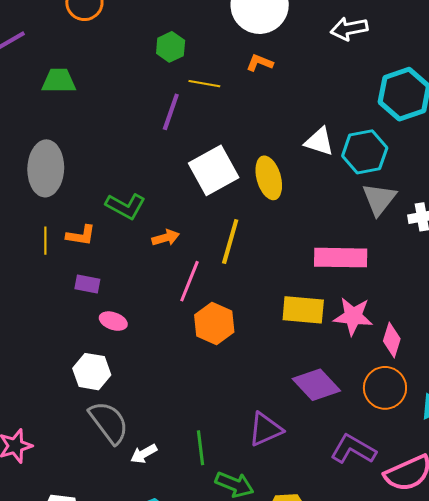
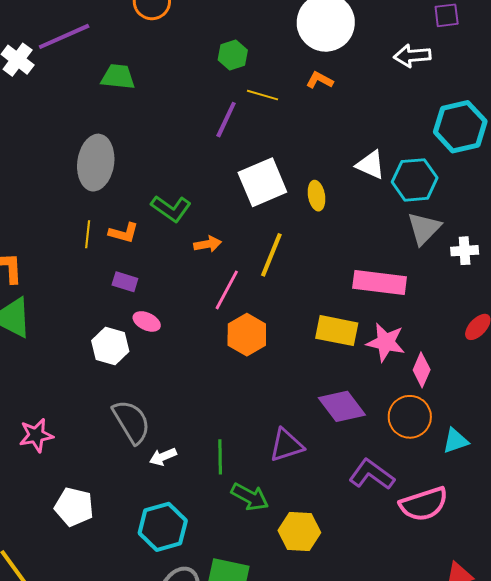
yellow ellipse: (269, 178) -> (317, 196), size x0.7
white hexagon: (92, 372) -> (110, 346), moved

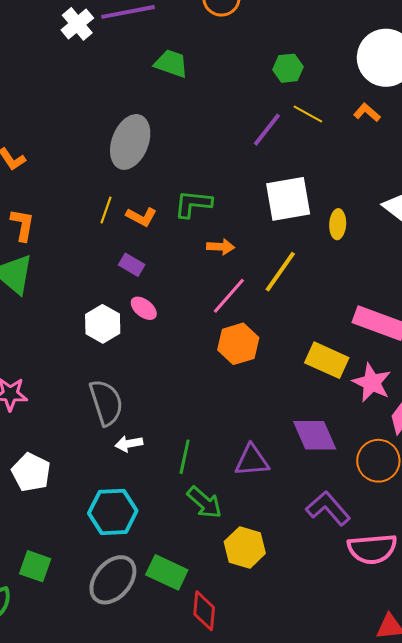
green L-shape: (171, 209) -> (193, 204), turned 138

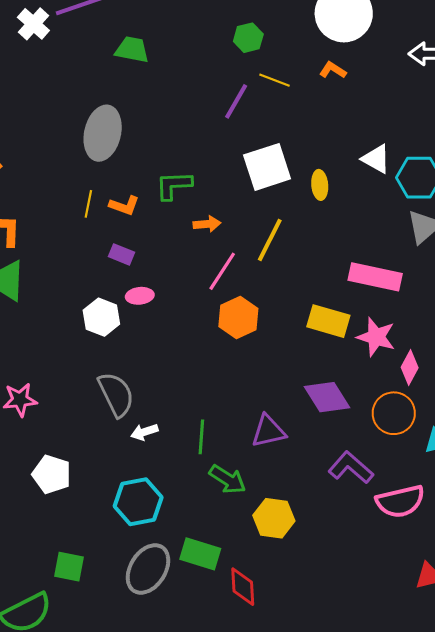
pink ellipse: (144, 308) -> (140, 296), turned -36

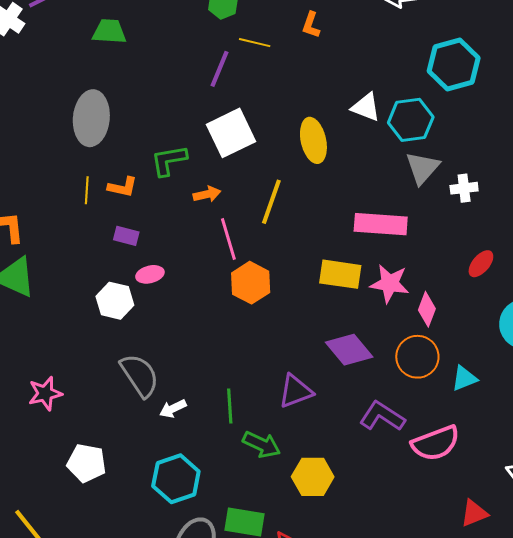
orange L-shape: (333, 70) -> (311, 25), turned -96
white square: (267, 167) -> (231, 133), moved
yellow ellipse: (320, 185) -> (313, 140), size x1.5
pink line: (222, 271) -> (228, 239), turned -42

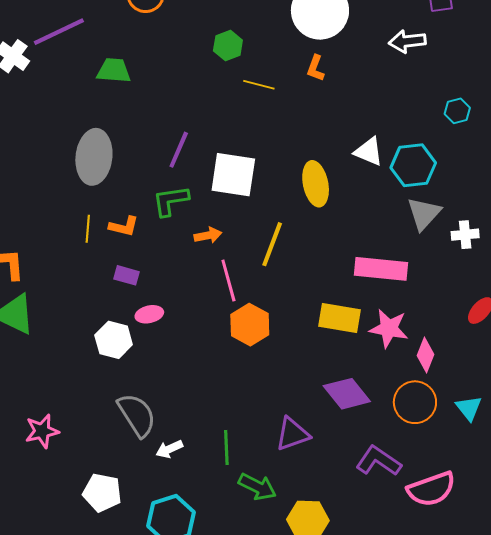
cyan hexagon: (454, 65) -> (457, 111), size x0.5
purple line: (219, 69) -> (179, 150), moved
white square: (231, 133) -> (233, 175), turned 33
cyan triangle: (464, 378) -> (469, 408), moved, turned -48
white pentagon: (87, 463) -> (102, 493), moved

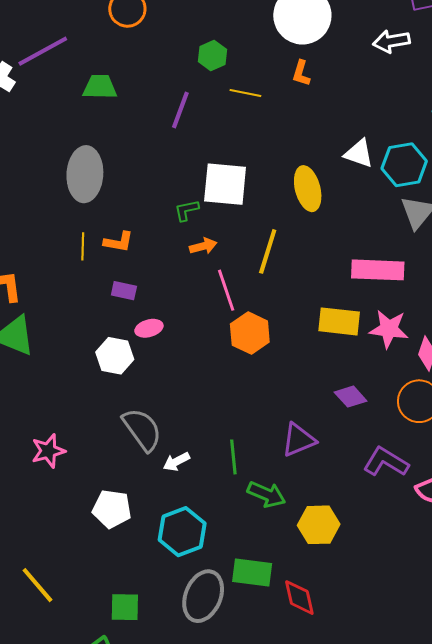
purple line: (179, 150) -> (180, 110), moved
green L-shape: (171, 201) -> (187, 210), moved, size x0.7
purple diamond: (347, 394) -> (351, 397), size x0.7

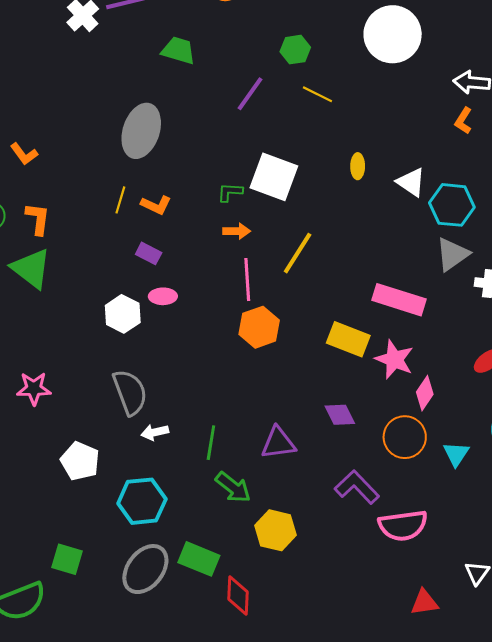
orange L-shape: (301, 73) -> (463, 121), moved
yellow ellipse: (308, 189) -> (358, 166), moved, size x0.6

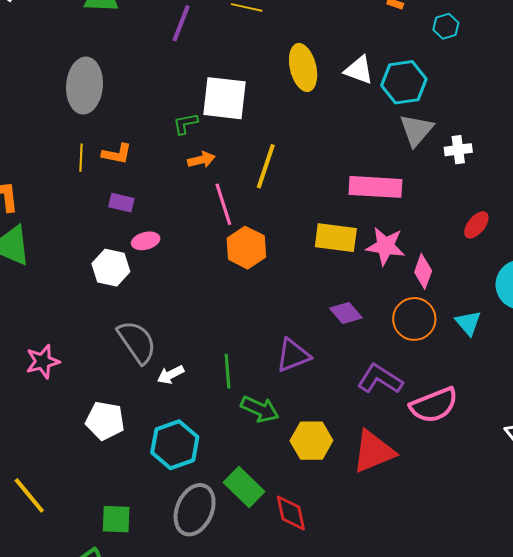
yellow ellipse: (358, 166) -> (303, 67), size x1.8
green rectangle: (199, 559) -> (244, 487), turned 36
red triangle: (424, 602) -> (373, 452), moved, size x1.6

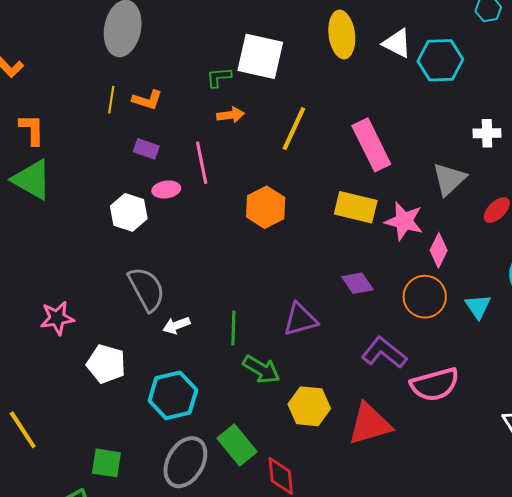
gray triangle: (416, 130) -> (449, 179), moved
pink rectangle: (375, 187) -> (371, 145), moved, turned 54
pink line: (223, 204) -> (202, 163), moved
pink star: (43, 362) -> (57, 318), moved

